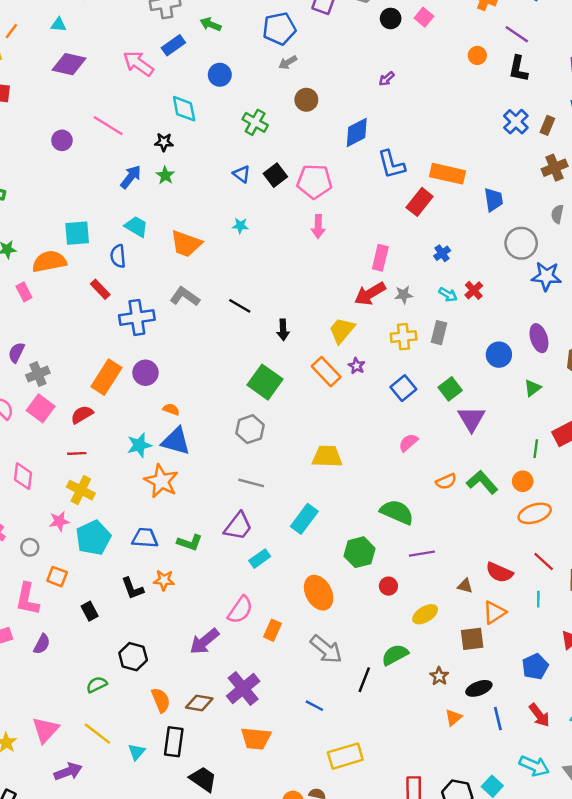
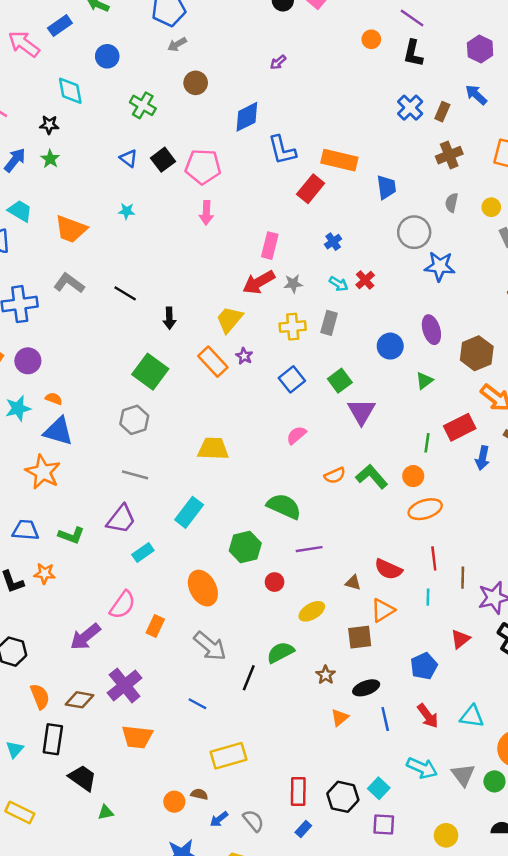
cyan star: (139, 445) -> (18, 408), moved
red line: (544, 561) -> (434, 558), turned 40

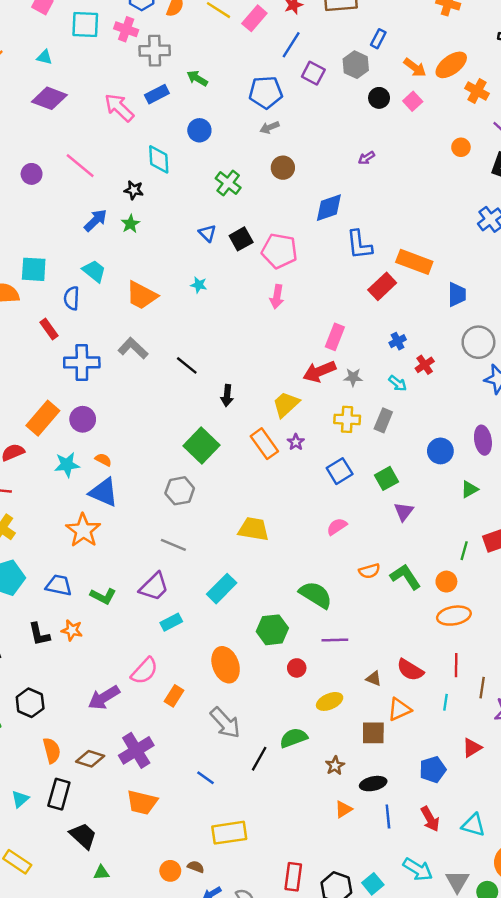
red cross: (365, 280) -> (425, 365), moved
purple triangle: (361, 411) -> (404, 512), size x0.7

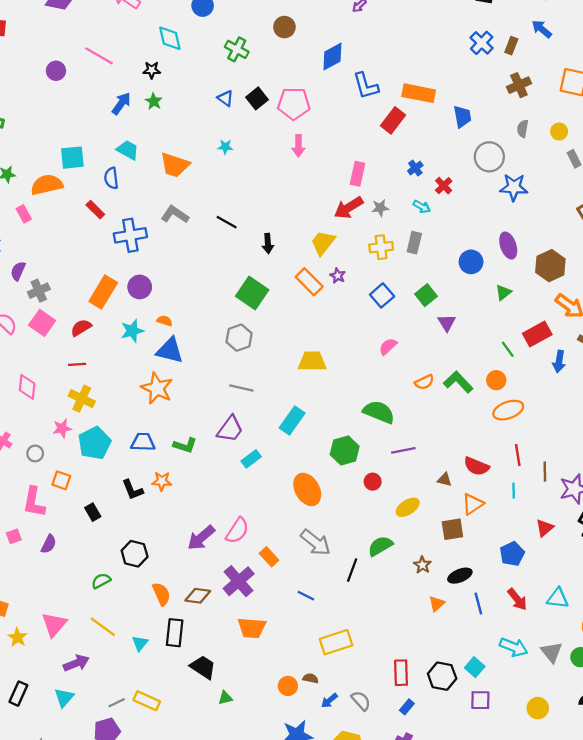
green line: (464, 551) -> (508, 349), turned -42
pink semicircle: (144, 671) -> (237, 531), moved
orange rectangle: (174, 696) -> (269, 557), moved, turned -66

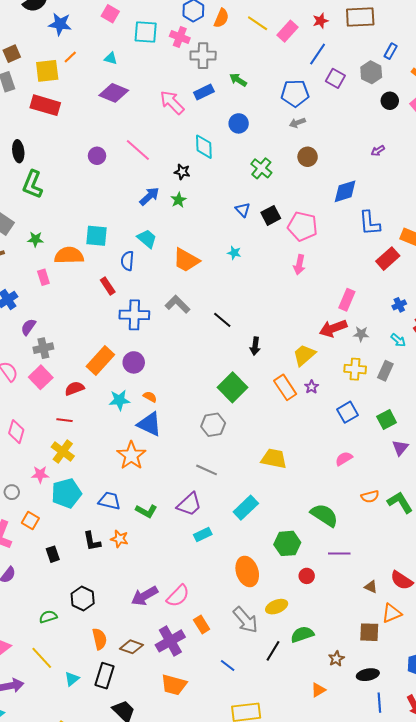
yellow ellipse: (408, 507) -> (277, 607), moved
orange triangle: (437, 604) -> (318, 690), moved

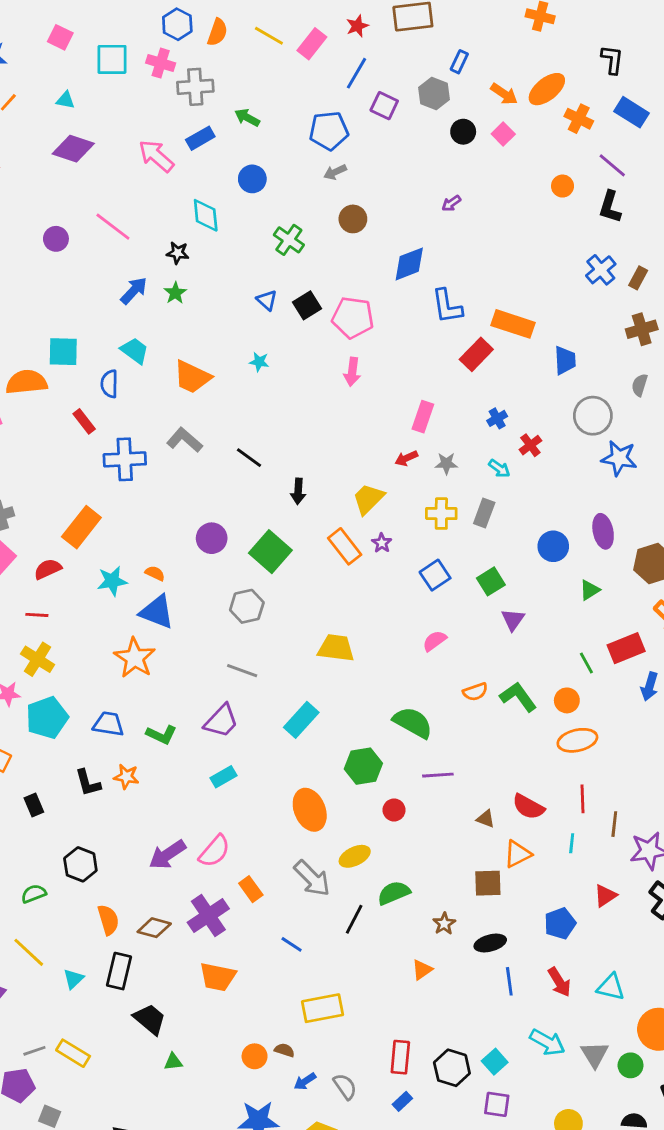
red arrow: (333, 328) -> (406, 458), size x0.6
purple circle: (134, 362) -> (212, 538), moved
cyan rectangle: (203, 534) -> (224, 777), moved

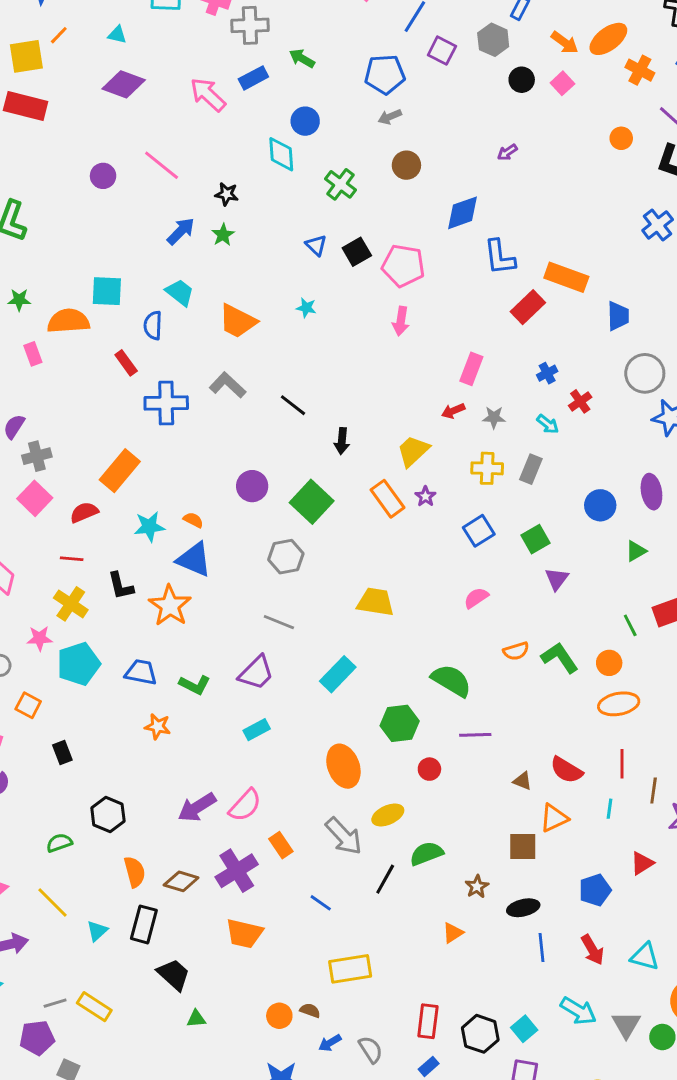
cyan diamond: (206, 215) -> (281, 154), moved
black L-shape: (88, 783) -> (121, 586), moved

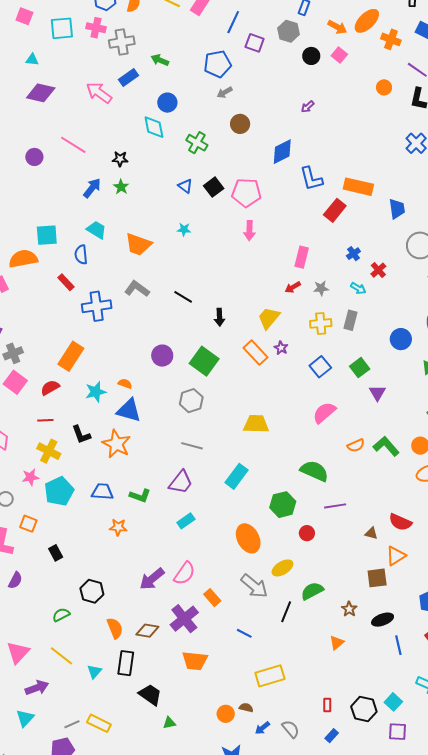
pink semicircle: (476, 598) -> (324, 413), size x1.4
red rectangle: (428, 1021) -> (327, 705), size x0.6

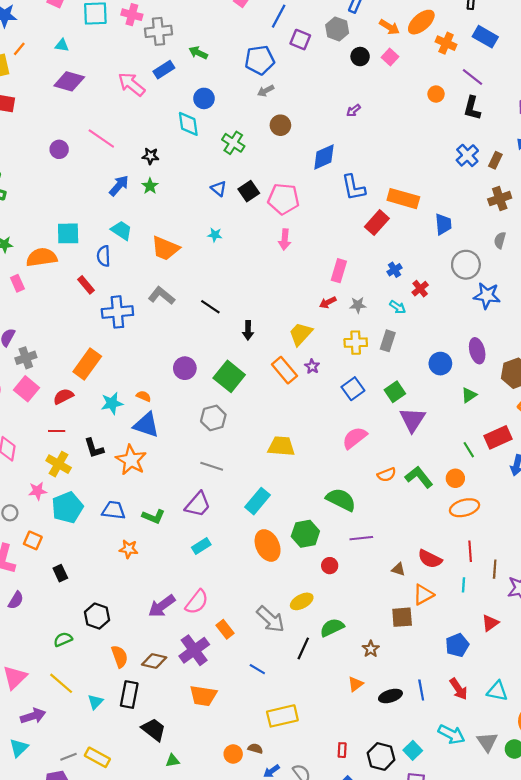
purple triangle: (377, 393) -> (412, 420), size x1.5
orange ellipse: (248, 538) -> (268, 546), moved
black ellipse: (383, 620) -> (390, 696), moved

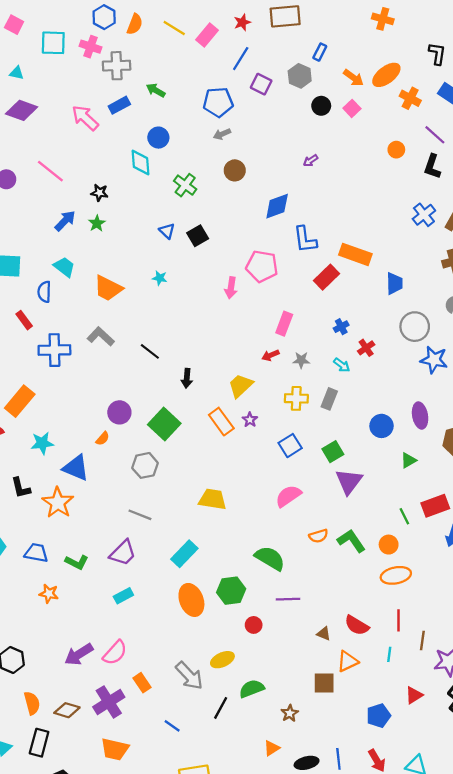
pink pentagon: (283, 199) -> (262, 266), moved
orange semicircle: (144, 396) -> (103, 439), moved, turned 104

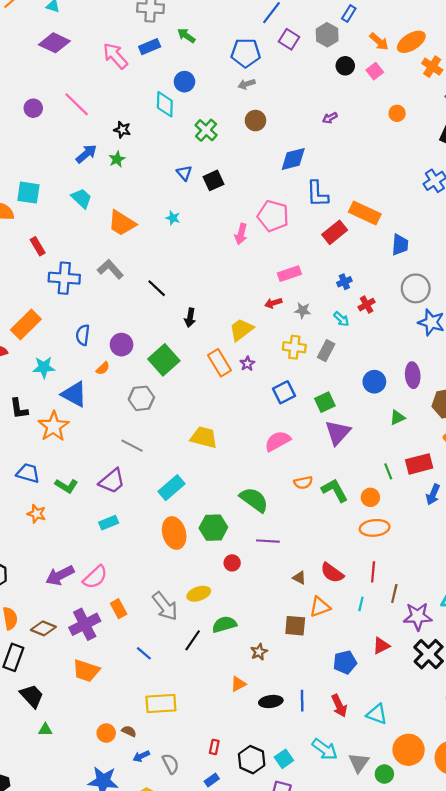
orange circle: (396, 150) -> (397, 113), moved
blue semicircle: (44, 292) -> (83, 335), moved
pink rectangle: (284, 324) -> (289, 274), turned 45

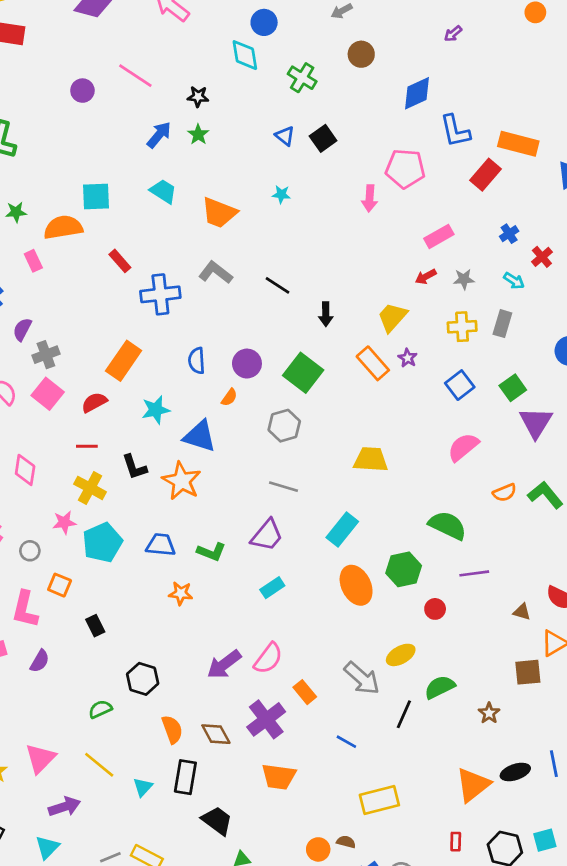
brown diamond: (43, 628) -> (216, 734), turned 50
orange triangle: (238, 684) -> (473, 785), moved, size x1.8
cyan square: (284, 759) -> (545, 840), turned 30

